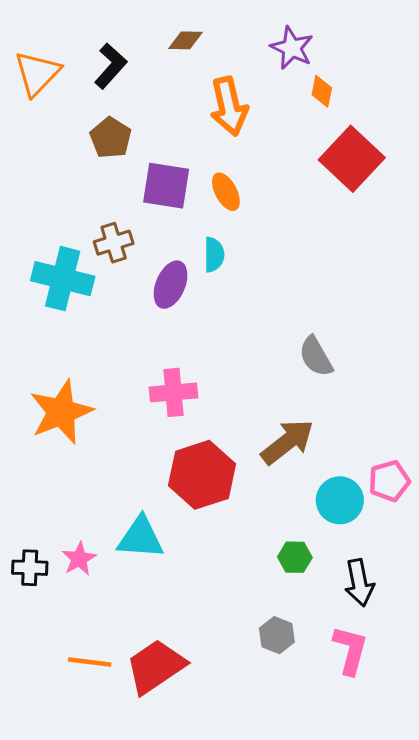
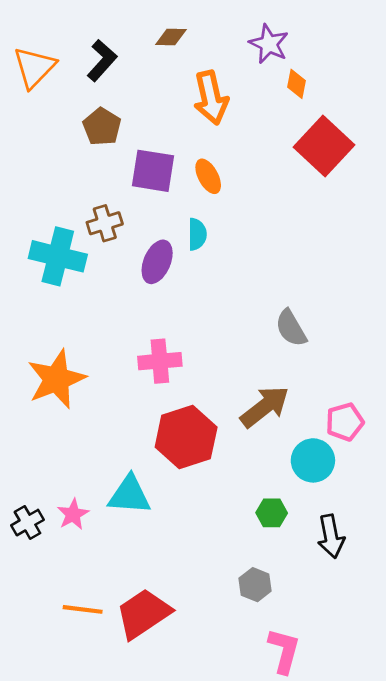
pink pentagon: (389, 481) -> (345, 422), moved
black cross: (30, 568) -> (27, 523), turned -32
pink L-shape: (350, 650) -> (284, 651), moved

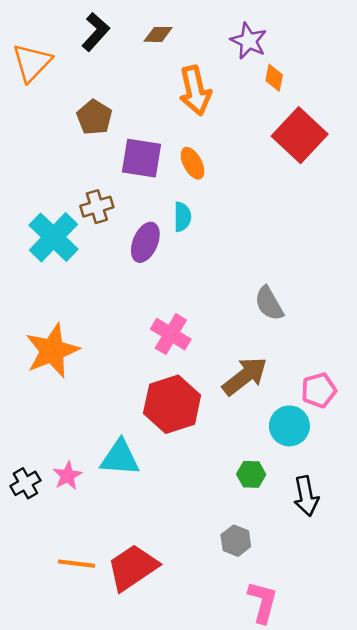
black L-shape: (102, 60) -> (96, 32), moved
cyan cross: (58, 256) -> (54, 237), turned 30
pink cross: (160, 361) -> (171, 334), moved, turned 36

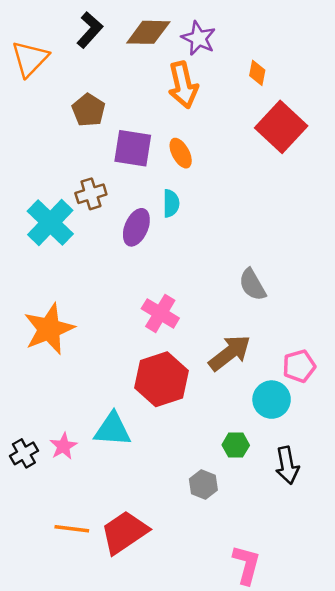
brown diamond: (158, 34) -> (148, 32), size x1.6
purple star: (249, 41) -> (199, 38), moved
gray hexagon: (236, 541) -> (203, 484), moved

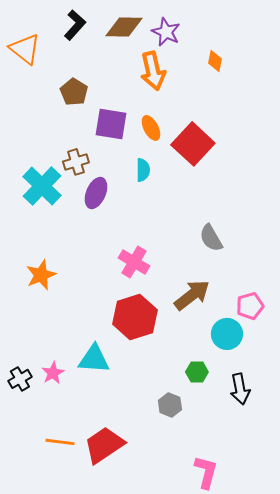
orange triangle: (30, 59) -> (25, 49), turned -36
red square: (281, 127) -> (193, 144), moved
purple ellipse: (136, 227) -> (96, 193), moved
orange star: (49, 329) -> (41, 275), size x0.7

